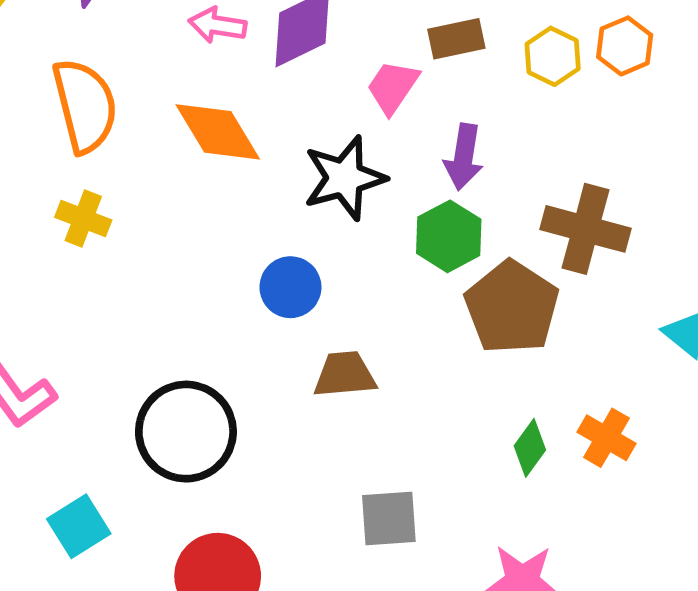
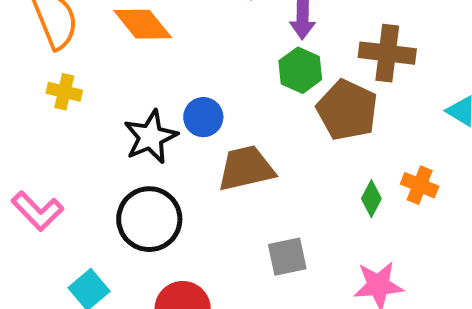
black star: (345, 178) -> (151, 137), moved
brown trapezoid: (345, 375) -> (246, 168), size x1.4

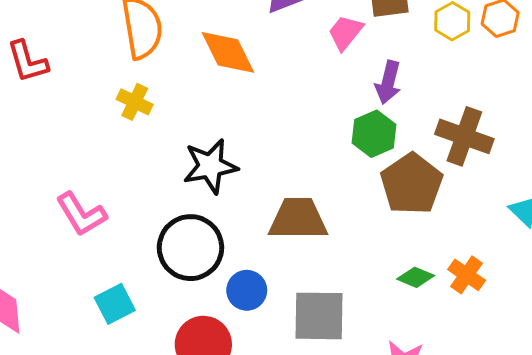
blue circle: (203, 117) -> (247, 290), moved
green diamond: (371, 199) -> (416, 277), turned 72
gray square: (287, 257) -> (319, 316), size x1.4

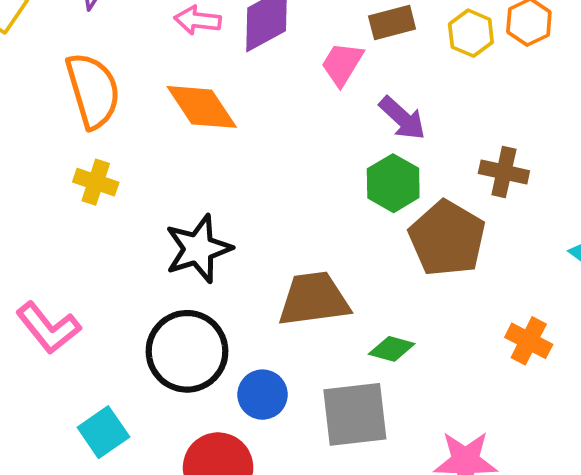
purple arrow: (388, 82) -> (402, 118), turned -54
brown cross: (464, 136) -> (504, 172), size x0.7
green diamond: (416, 277) -> (392, 349), moved

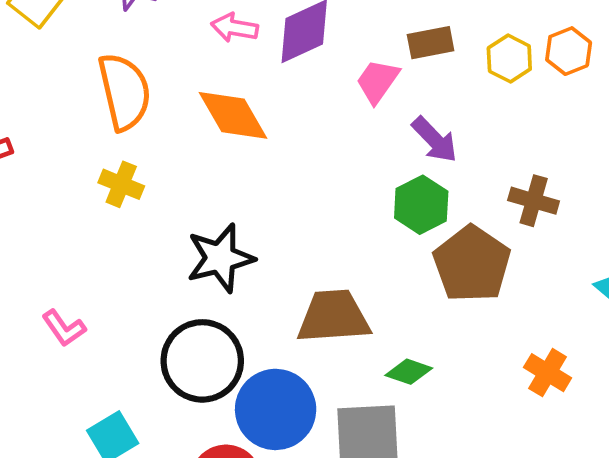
pink L-shape: (48, 328) -> (64, 328), size x0.7
blue circle: (263, 395) -> (276, 409), size x1.6

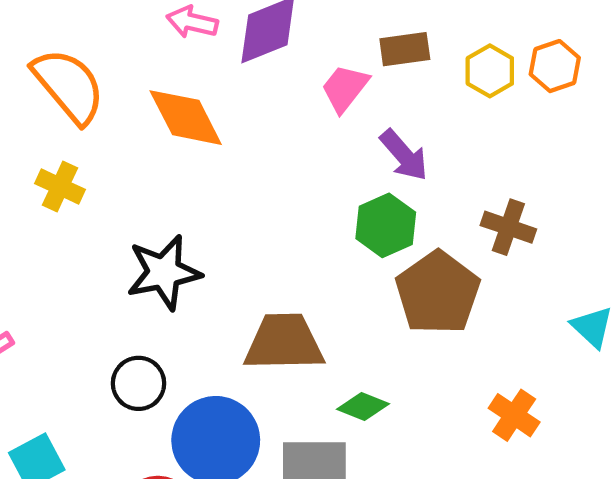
orange semicircle: (124, 92) -> (69, 86), turned -30
black circle: (202, 361) -> (139, 383), size x0.6

